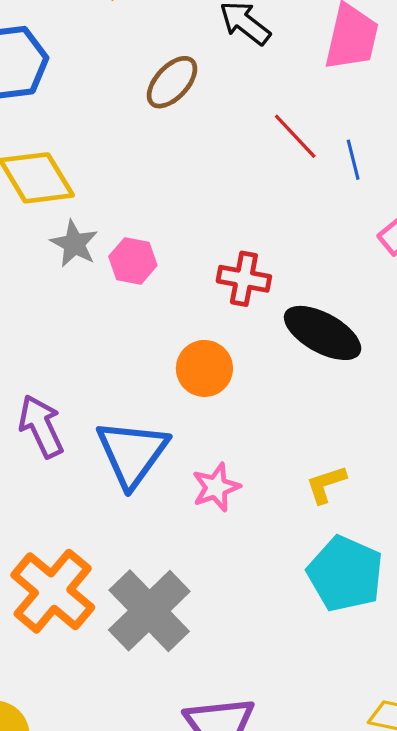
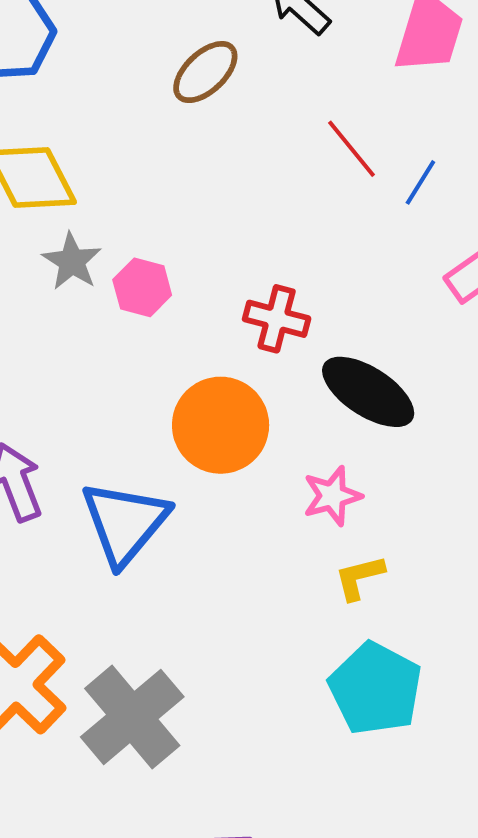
blue line: (353, 160) -> (420, 182), turned 42
orange circle: (204, 368) -> (221, 425), size x1.4
pink star: (216, 487) -> (332, 496), moved

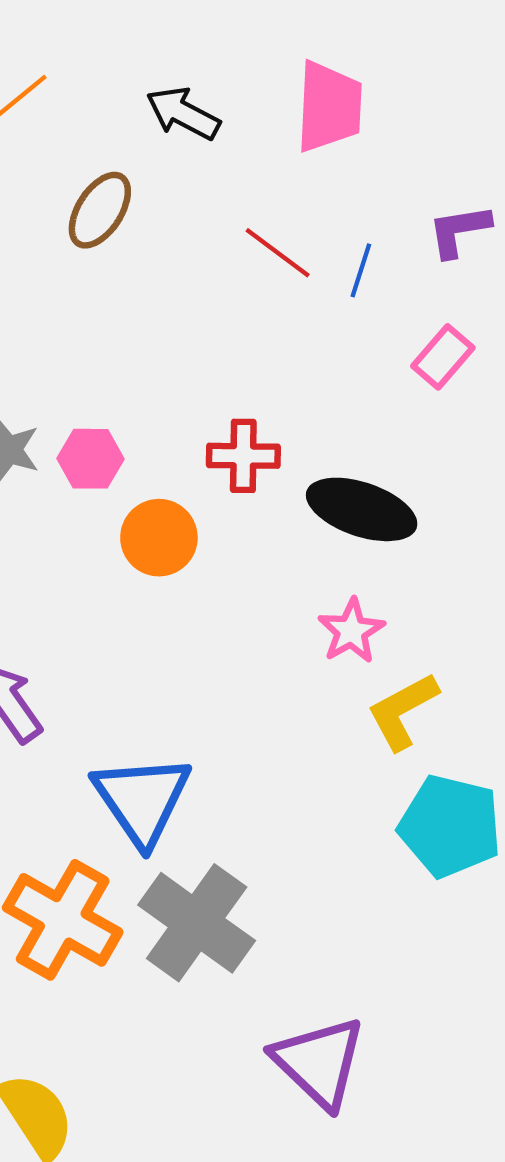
orange circle: (221, 425) -> (159, 538), moved, size x0.7
blue triangle: (125, 523) -> (142, 800), moved
yellow L-shape: (359, 577) -> (403, 711), size x1.4

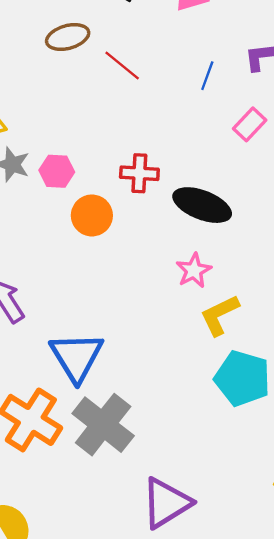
brown ellipse: (100, 210) -> (68, 37), turned 39
red line: (278, 253) -> (122, 66), moved
purple triangle: (319, 1062) -> (166, 503), turned 42

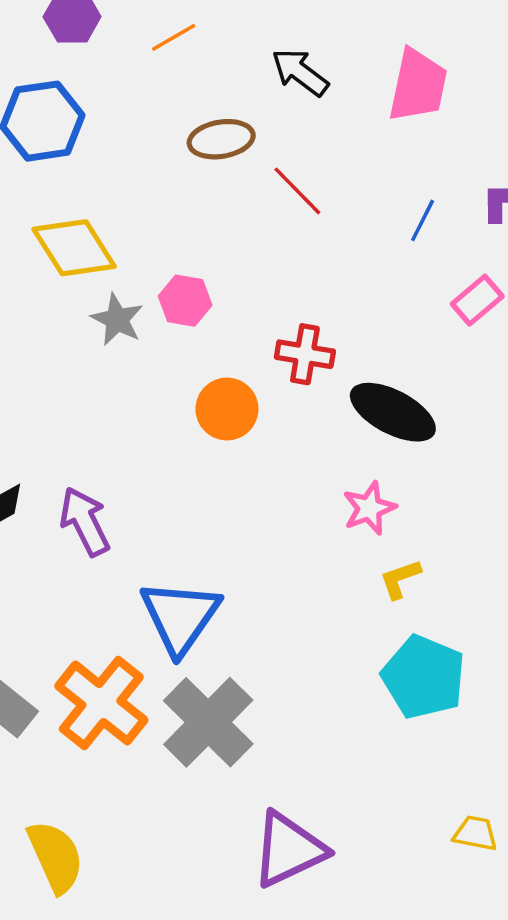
pink hexagon: (57, 171) -> (185, 301), moved
yellow L-shape: (220, 315) -> (400, 579), size x0.7

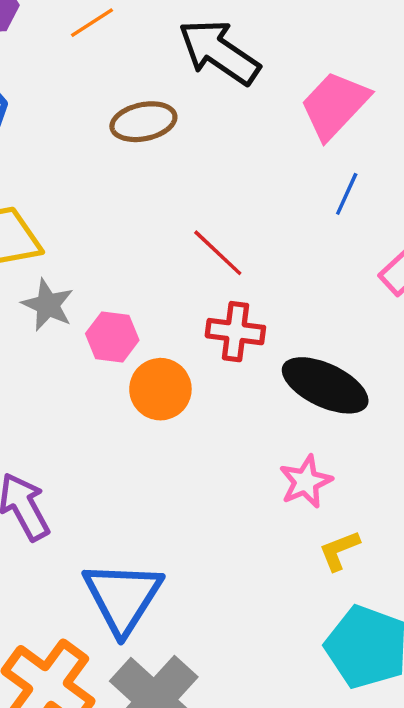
black arrow: (300, 72) -> (219, 52), size x1.4
pink trapezoid: (418, 85) -> (335, 105), moved, turned -146
red line: (297, 191) -> (218, 253), moved
pink hexagon: (185, 301) -> (112, 337), moved

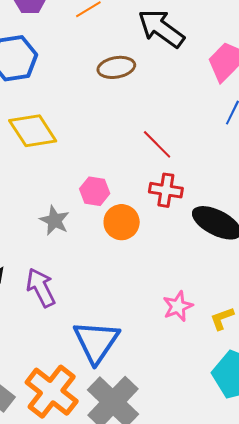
gray star: (48, 305) -> (54, 220), moved
pink star: (306, 482) -> (178, 306), moved

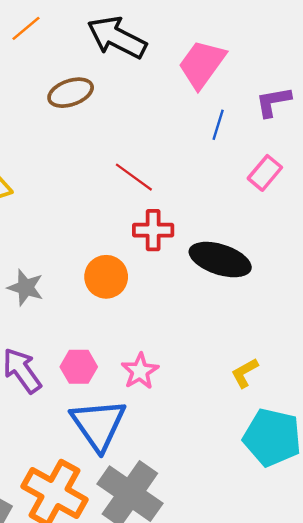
pink hexagon: (95, 191) -> (79, 367), moved
pink star: (178, 306) -> (140, 371), moved

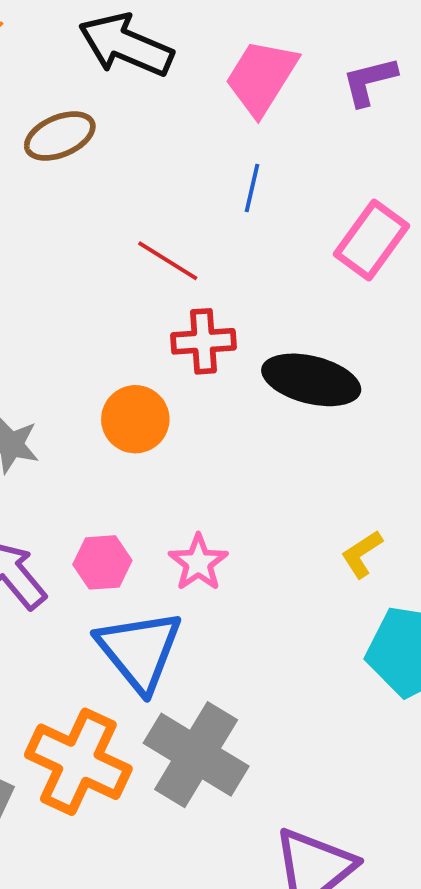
purple L-shape: (273, 102) -> (369, 81), moved
blue line: (218, 125) -> (252, 188), moved
pink rectangle: (265, 173) -> (371, 240), size x1.4

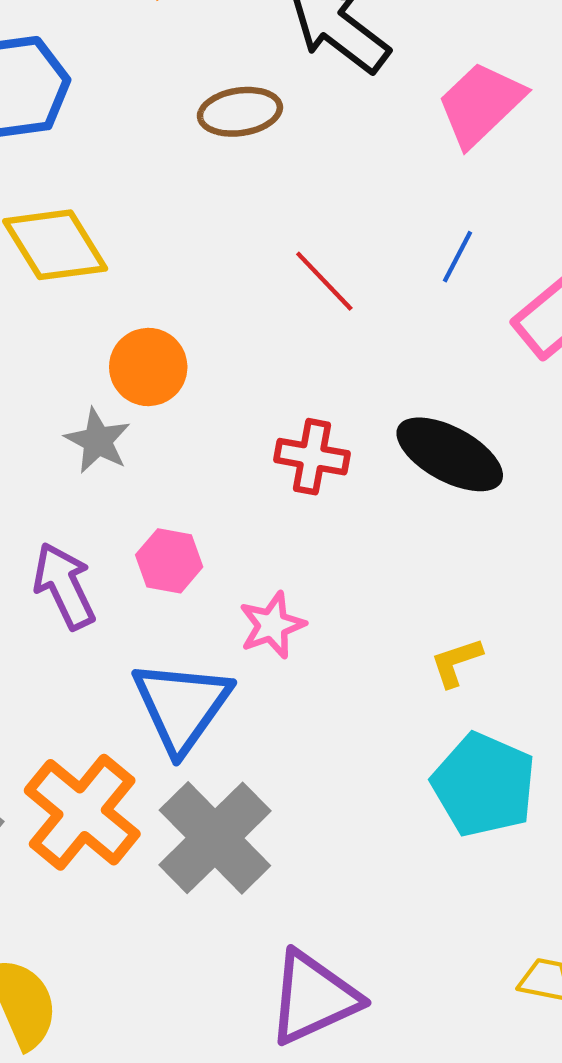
blue line: (252, 188) -> (457, 257), moved
red cross: (203, 341) -> (312, 457), moved
orange circle: (135, 419) -> (148, 367), moved
pink hexagon: (102, 562) -> (169, 561), moved

